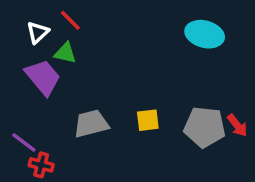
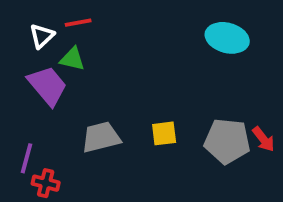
red line: (70, 20) -> (78, 23), turned -55
purple line: (24, 143) -> (27, 158), turned 68

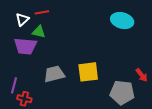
purple trapezoid: (48, 86) -> (25, 46), turned 135
yellow square: (164, 133) -> (88, 72), size x1.5
gray pentagon: (227, 141) -> (122, 93), moved

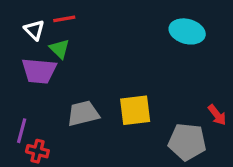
white triangle: (22, 19) -> (34, 30), turned -32
green triangle: (39, 32) -> (60, 49), turned 32

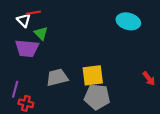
red line: (64, 19) -> (33, 13), moved
gray pentagon: (187, 142) -> (97, 97), moved

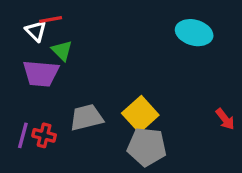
yellow square: (93, 75) -> (140, 114), turned -35
red cross: (26, 103) -> (44, 135), moved

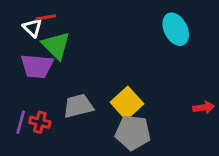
cyan ellipse: (194, 33) -> (176, 29), turned 48
green triangle: (62, 51) -> (56, 45), size x1.5
red arrow: (225, 119) -> (204, 107), turned -60

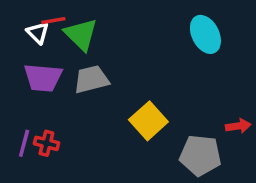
green triangle: (56, 45) -> (81, 34), moved
gray trapezoid: (78, 106) -> (91, 79), moved
gray pentagon: (133, 133) -> (200, 155), moved

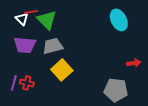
yellow square: (148, 121) -> (62, 70), moved
red arrow: (238, 126) -> (134, 63), moved

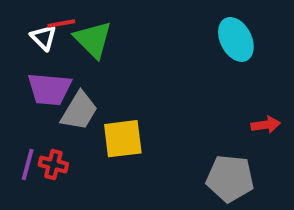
gray trapezoid: (53, 46) -> (79, 111), moved, turned 135
yellow square: (62, 70) -> (123, 139), turned 35

